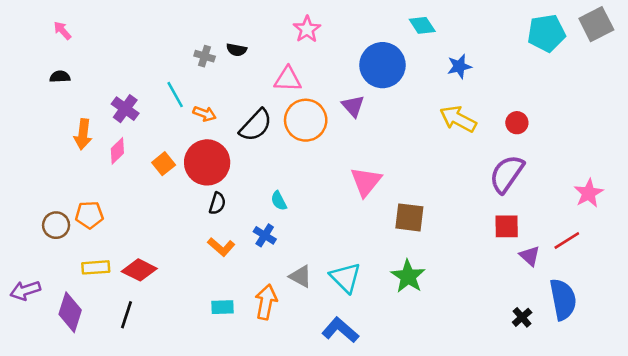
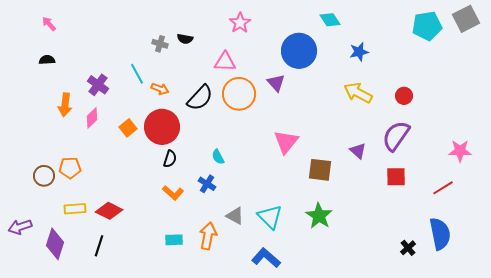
pink star: (589, 193) -> (460, 151), turned 30
purple triangle: (530, 256) -> (358, 151), moved

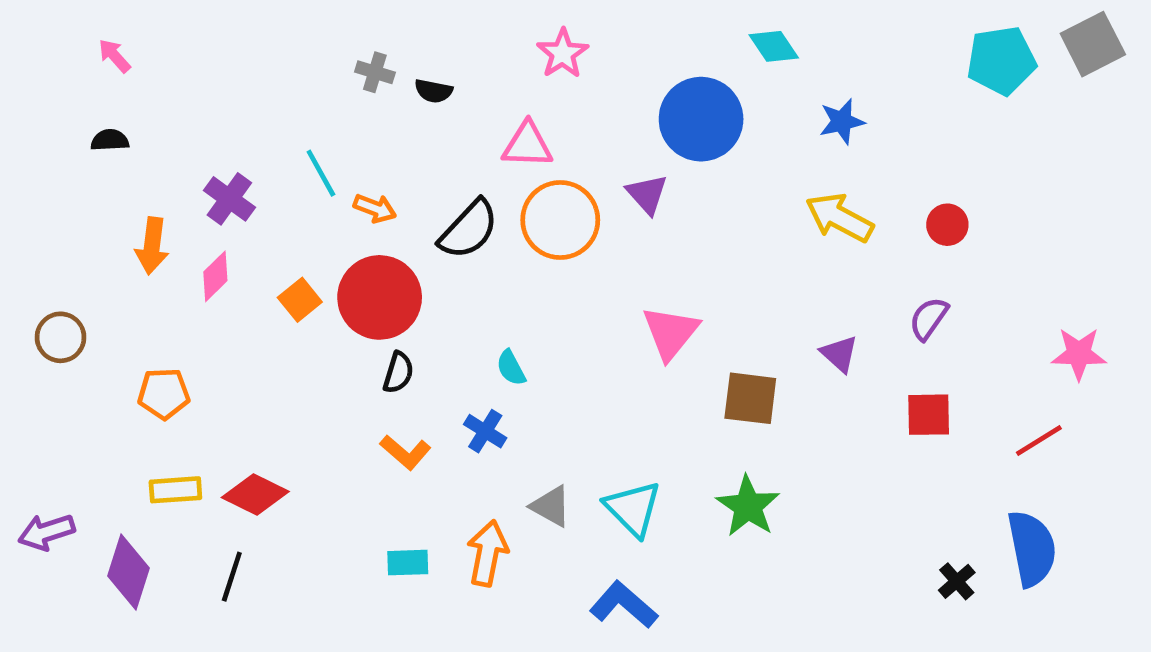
gray cross: (160, 44) -> (375, 72), moved
purple semicircle: (396, 136) -> (929, 319), size x0.6
brown circle: (44, 176) -> (61, 337), moved

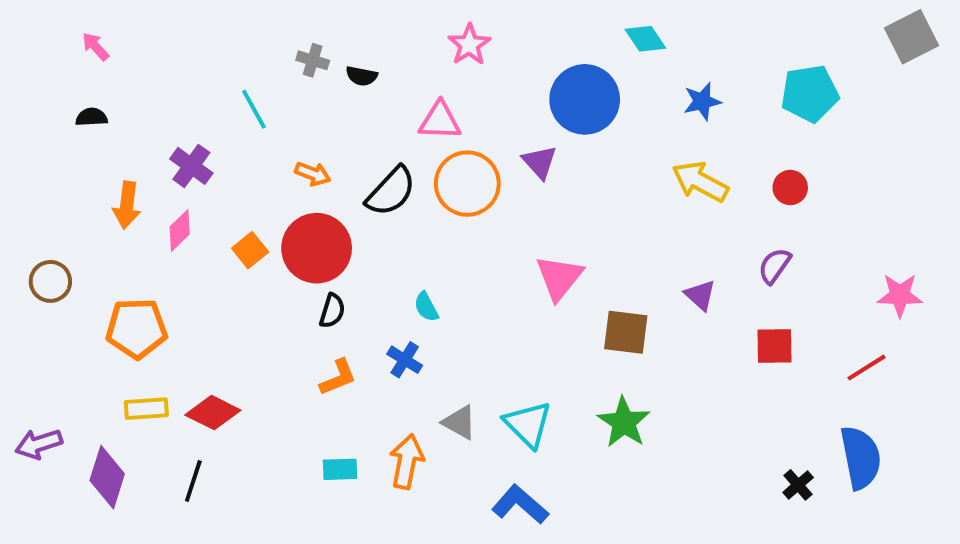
cyan pentagon: (1001, 60) -> (810, 94), moved
cyan line: (321, 173) -> (254, 109), moved
orange pentagon: (164, 394) -> (137, 328), size x1.4
orange L-shape: (405, 452) -> (338, 377), turned -63

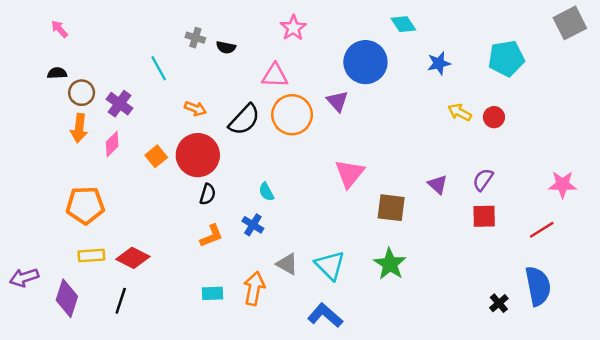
yellow arrow: (700, 182) -> (460, 112), moved, size x0.7
purple semicircle: (775, 266) -> (483, 180), moved
brown circle: (50, 281) -> (82, 93), moved

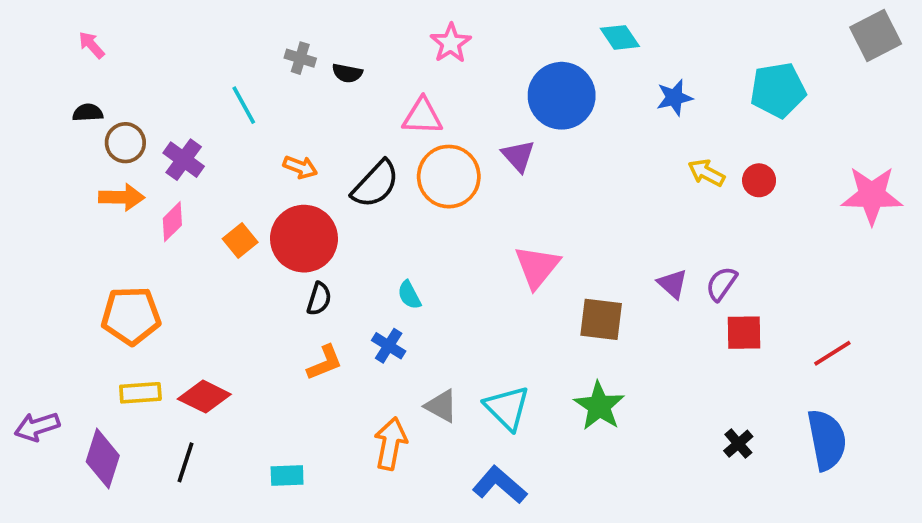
orange arrow: (79, 128) -> (122, 197), turned -96
purple semicircle: (483, 180) -> (721, 284), moved
pink star: (563, 184) -> (872, 195), moved, size x1.4
cyan rectangle: (212, 293) -> (287, 476), moved
black cross: (499, 303) -> (738, 444), moved

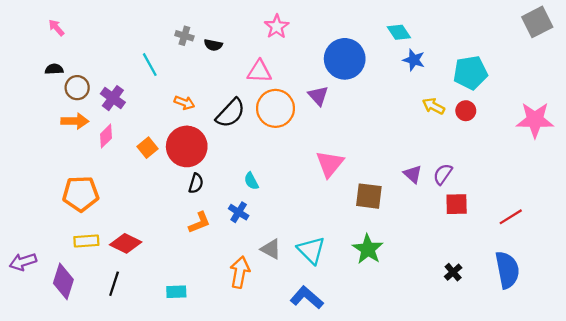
cyan diamond: (620, 37) -> (399, 32), moved
cyan pentagon: (778, 90) -> (470, 73), moved
blue star: (674, 98) -> (414, 60), turned 30

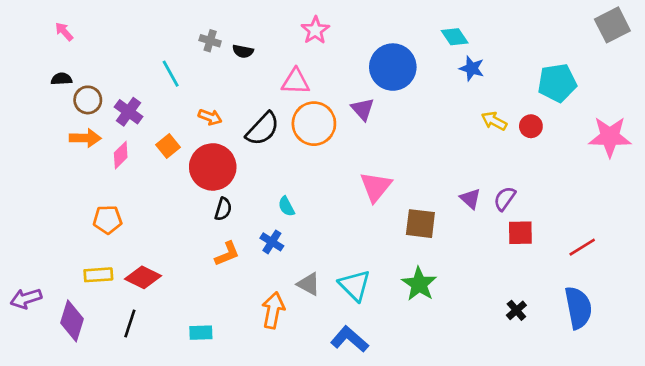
cyan pentagon: (470, 73) -> (557, 83), moved
orange square: (147, 148) -> (168, 146), moved
orange pentagon: (81, 194) -> (108, 220), moved, size x0.7

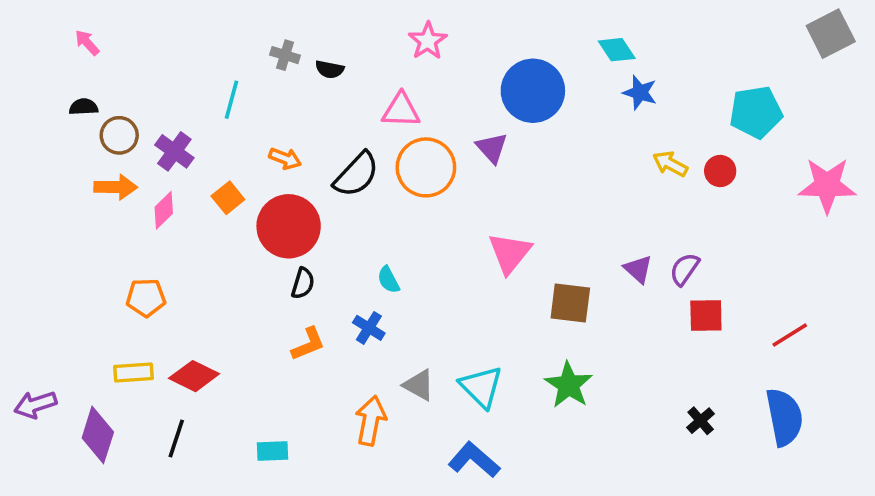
cyan line: (171, 74) -> (232, 100), turned 44

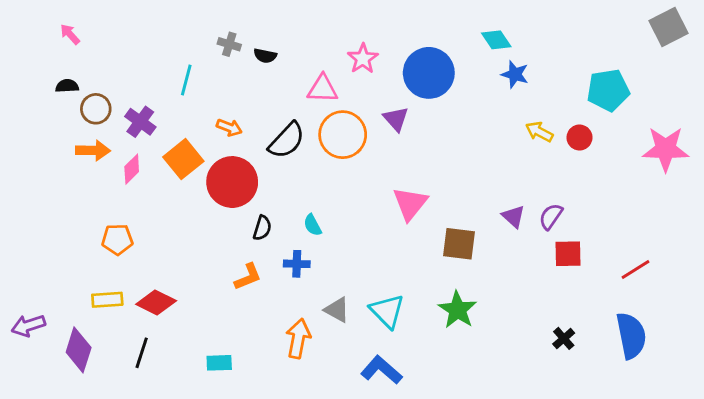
pink star: (428, 41) -> (363, 59), moved
orange square: (228, 198) -> (183, 159), size x1.5
black semicircle: (303, 283) -> (262, 228), moved
blue cross: (369, 328) -> (297, 264), turned -30

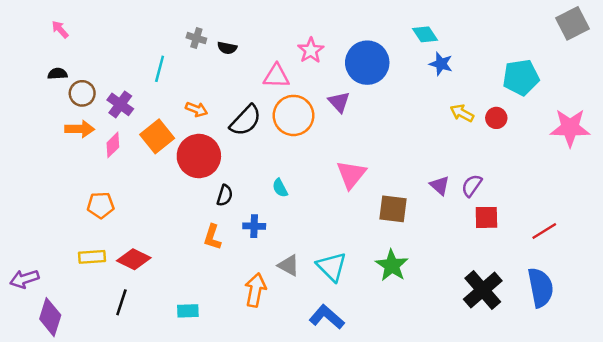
cyan semicircle: (313, 225) -> (280, 188), moved
orange L-shape: (248, 277) -> (212, 237), turned 130
black cross: (564, 338) -> (483, 290), size x2.0
purple diamond: (79, 350) -> (50, 317), moved

